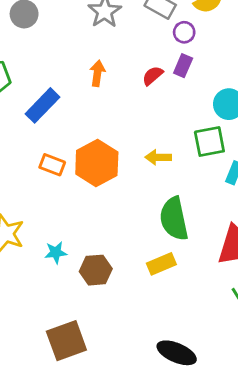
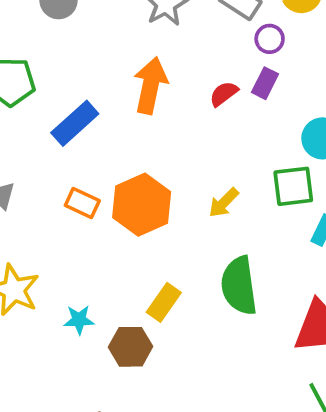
orange arrow: (97, 73) -> (150, 85), size x1.6
yellow arrow: (158, 157) -> (224, 203), turned -50
yellow rectangle: (161, 264) -> (164, 302), moved, turned -36

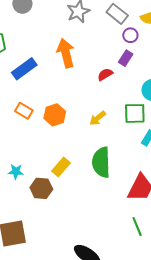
orange arrow: (150, 85) -> (66, 53), turned -32
red semicircle: (224, 94) -> (105, 74), moved
orange hexagon: (142, 205) -> (55, 115), size x0.7

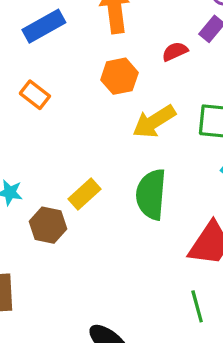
orange hexagon: (55, 115) -> (119, 76), moved
yellow arrow: (98, 118) -> (154, 122), size x1.5

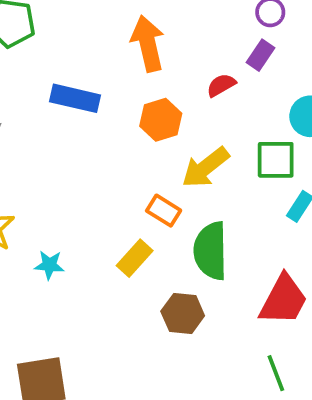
blue rectangle: (44, 26) -> (75, 98), moved, turned 48
orange rectangle: (35, 95) -> (164, 211), moved
brown hexagon: (48, 225) -> (183, 314), moved

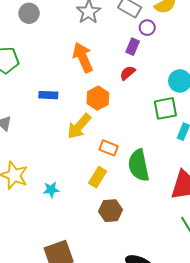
purple rectangle: (260, 55) -> (133, 47), moved
blue rectangle: (75, 98) -> (48, 95), size x0.7
yellow arrow: (205, 167) -> (79, 126), moved
brown hexagon: (183, 314) -> (110, 211), moved

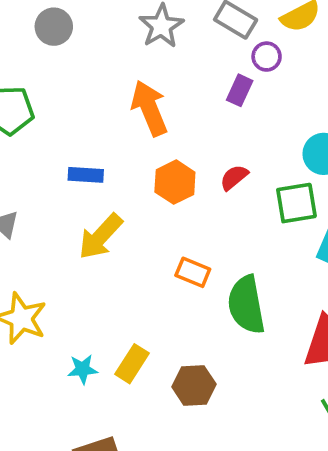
red semicircle: (128, 73) -> (234, 177), moved
yellow arrow: (79, 126) -> (100, 237), moved
yellow rectangle: (98, 177) -> (132, 364), moved
cyan star: (51, 190) -> (83, 369), moved

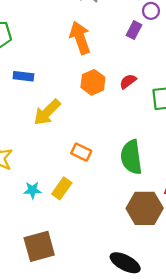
blue rectangle: (86, 175) -> (23, 76), moved
orange rectangle: (193, 272) -> (81, 152), moved
brown hexagon: (194, 386) -> (145, 208), moved, size x1.4

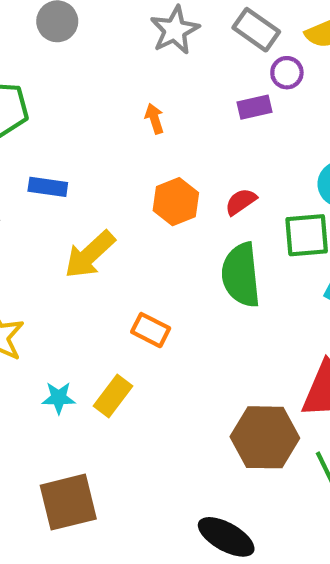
purple rectangle: (134, 30) -> (254, 107), turned 48
orange arrow: (80, 38) -> (154, 119), size x0.5
green semicircle: (131, 157) -> (241, 275), moved

